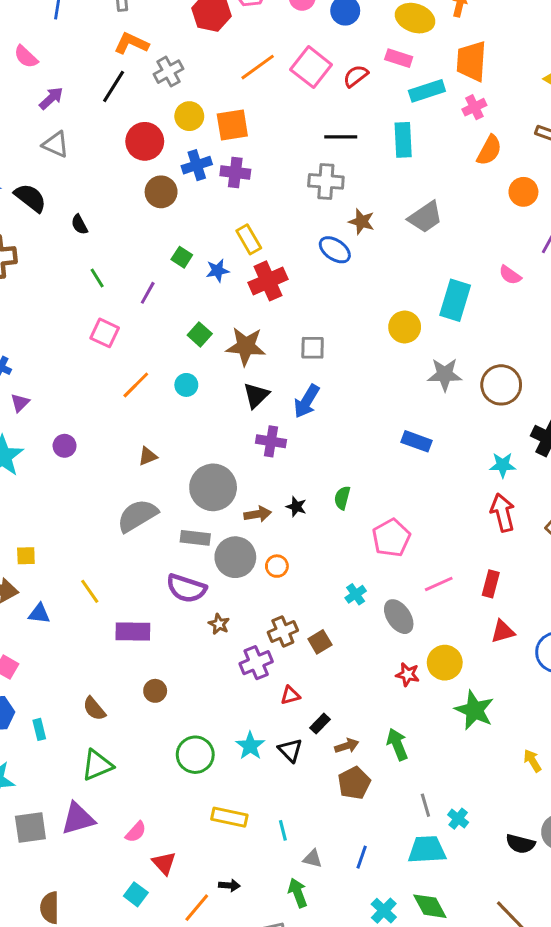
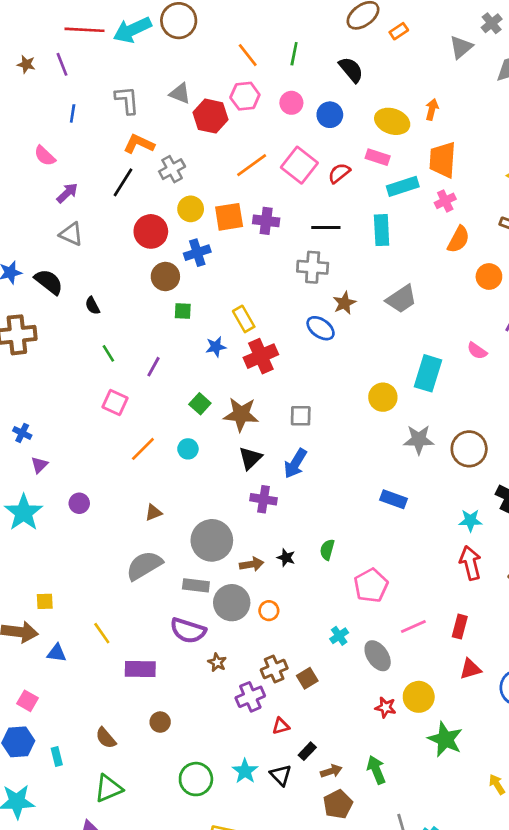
purple cross: (235, 173) -> (266, 221), moved
brown star: (362, 222) -> (344, 303), turned 30
green square: (182, 257) -> (183, 311), moved, turned -30

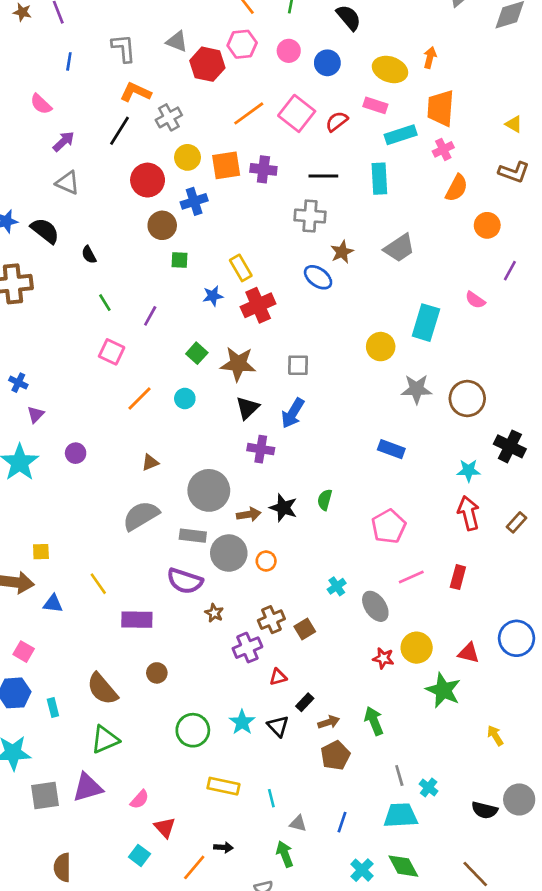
black star: (286, 558) -> (283, 508), size x1.5
pink pentagon: (371, 585) -> (389, 526), moved
red triangle: (470, 669) -> (469, 653), moved, turned 30
brown semicircle: (106, 738) -> (102, 689), size x1.5

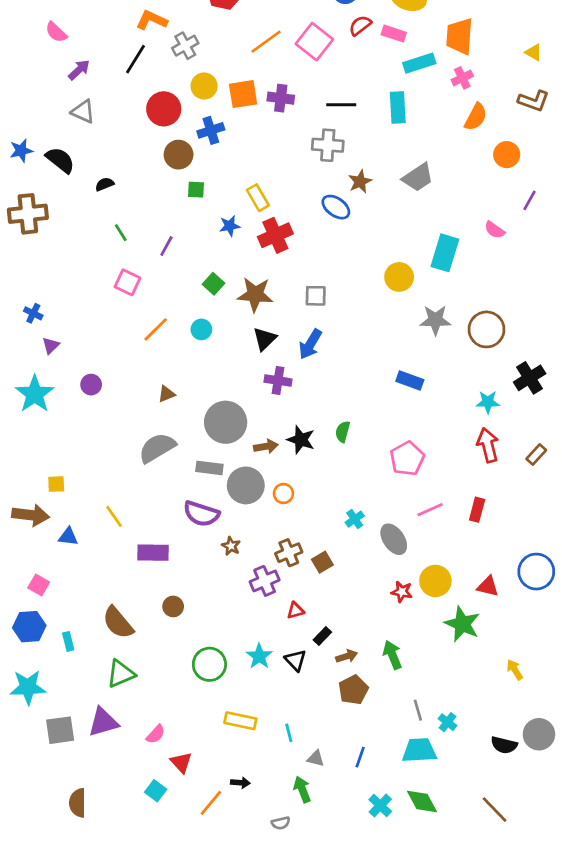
red semicircle: (337, 121) -> (360, 25), moved
black semicircle: (89, 255) -> (105, 184), turned 96
black cross: (510, 446) -> (530, 378), turned 32

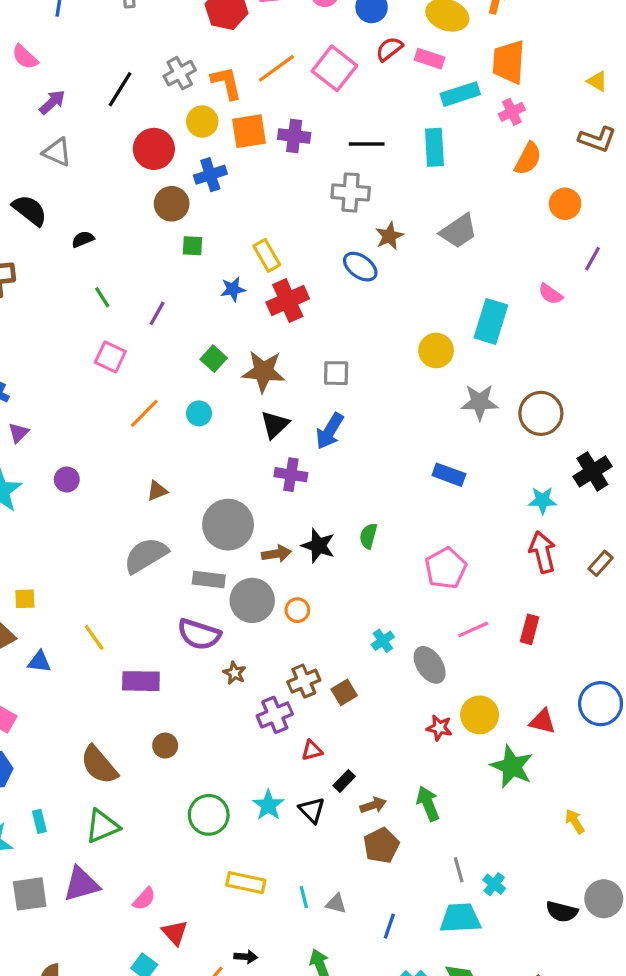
orange L-shape: (152, 20) -> (226, 83), moved, turned 52
cyan rectangle: (68, 641) -> (39, 821), moved
gray triangle: (316, 758) -> (336, 904), moved

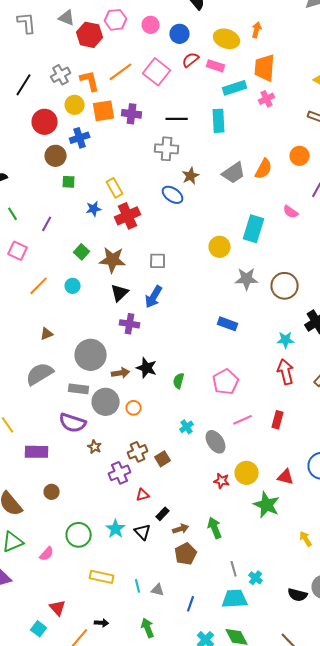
orange semicircle: (528, 159) -> (264, 169), moved
green semicircle: (368, 536) -> (179, 381), moved
pink semicircle: (144, 899) -> (47, 554), moved

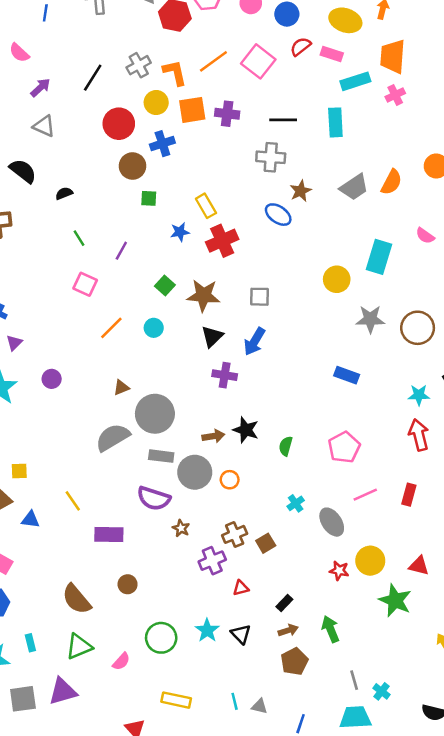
gray circle: (91, 355) -> (155, 414), moved
black rectangle: (163, 514) -> (284, 603), moved
yellow rectangle: (102, 577) -> (176, 700), moved

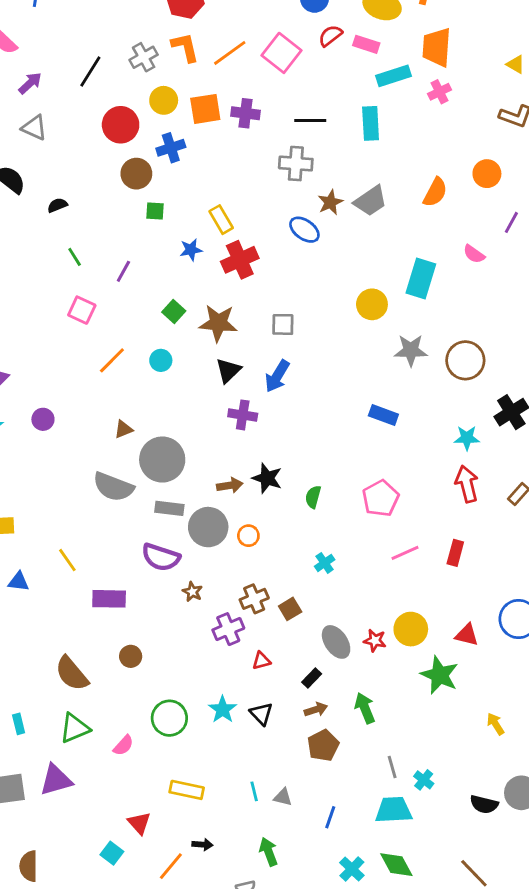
orange L-shape: (175, 73) -> (185, 47), moved
gray trapezoid: (354, 187) -> (371, 201), moved
gray semicircle: (113, 437) -> (113, 487), turned -128
gray ellipse: (332, 522) -> (336, 642), moved

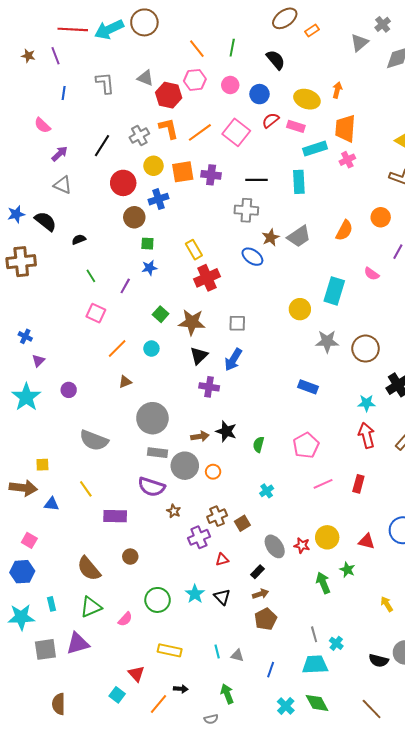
blue star: (191, 250) -> (149, 268), moved
brown triangle: (123, 429) -> (125, 382), moved
gray semicircle: (113, 487) -> (94, 440), moved
green star: (440, 675) -> (347, 570), size x0.6
green arrow: (365, 708) -> (323, 583), moved

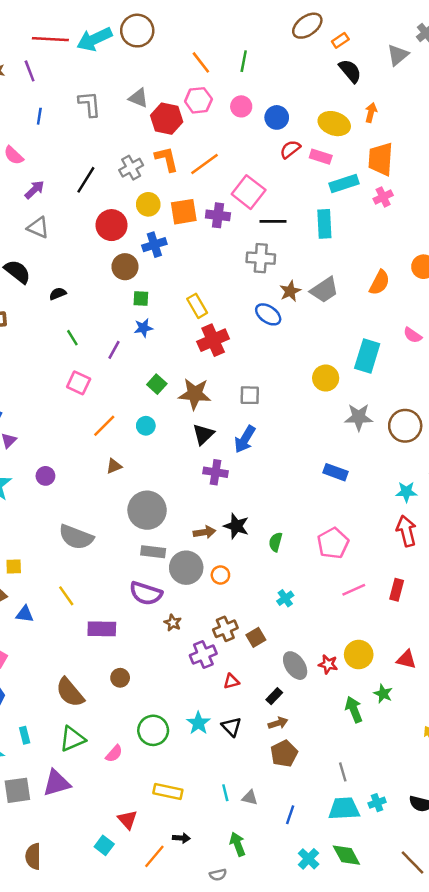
black semicircle: (276, 60) -> (350, 71), moved
pink square: (236, 132) -> (249, 192), moved
cyan cross: (336, 643) -> (377, 803), moved, turned 32

